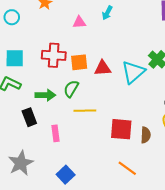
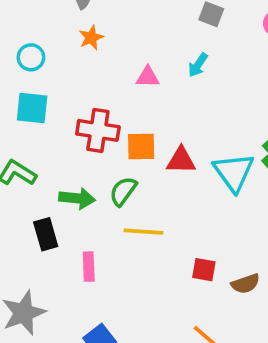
cyan square: (15, 58) -> (32, 108), moved
cyan triangle: (133, 72) -> (234, 172), turned -30
red square: (121, 129) -> (204, 270), size x0.6
brown semicircle: (146, 135) -> (245, 284), turned 63

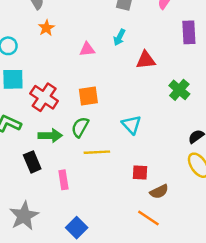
red cross: (98, 130) -> (44, 97), moved, turned 32
red triangle: (181, 160) -> (146, 60), moved
cyan triangle: (234, 172) -> (132, 125), moved, size x0.7
brown semicircle: (245, 284) -> (159, 192), moved

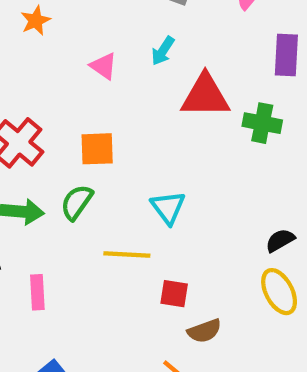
pink triangle: (87, 49) -> (104, 66), turned 35
red triangle: (146, 60) -> (205, 96), size x1.4
green cross: (179, 90) -> (262, 123), moved, turned -36
yellow line: (97, 152) -> (127, 254), moved

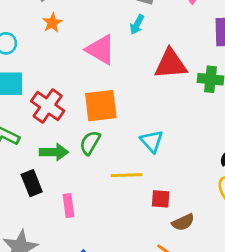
cyan arrow: (163, 51) -> (137, 25), moved
pink triangle: (104, 66) -> (101, 50), size x1.6
orange square: (97, 149) -> (101, 106), size x1.4

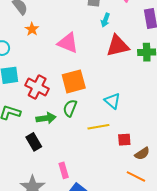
cyan arrow: (137, 25) -> (105, 20), moved
pink rectangle: (69, 206) -> (64, 170), moved

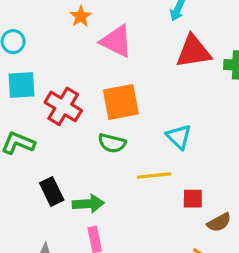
orange star: (32, 29) -> (81, 16), moved
green semicircle: (70, 108) -> (112, 143), turned -102
green arrow: (46, 118) -> (88, 204), moved

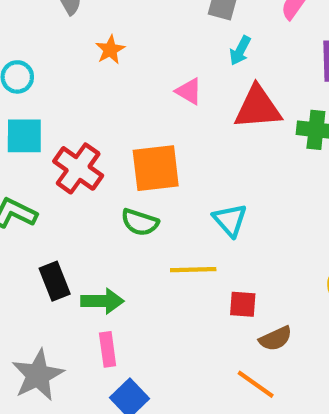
pink triangle: (116, 41) -> (189, 91), moved, size x0.6

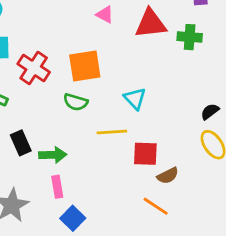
red square: (243, 304) -> (145, 154), size x1.4

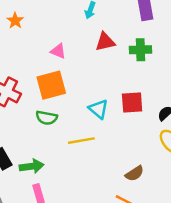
pink triangle: (105, 15) -> (58, 51), moved
red triangle: (151, 24) -> (105, 42), size x0.7
red square: (145, 154) -> (132, 102), moved

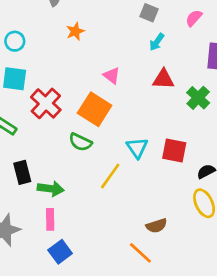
green cross: (141, 50) -> (198, 98), turned 30
orange square: (51, 85) -> (95, 109), turned 32
yellow line: (81, 141) -> (110, 176), turned -60

